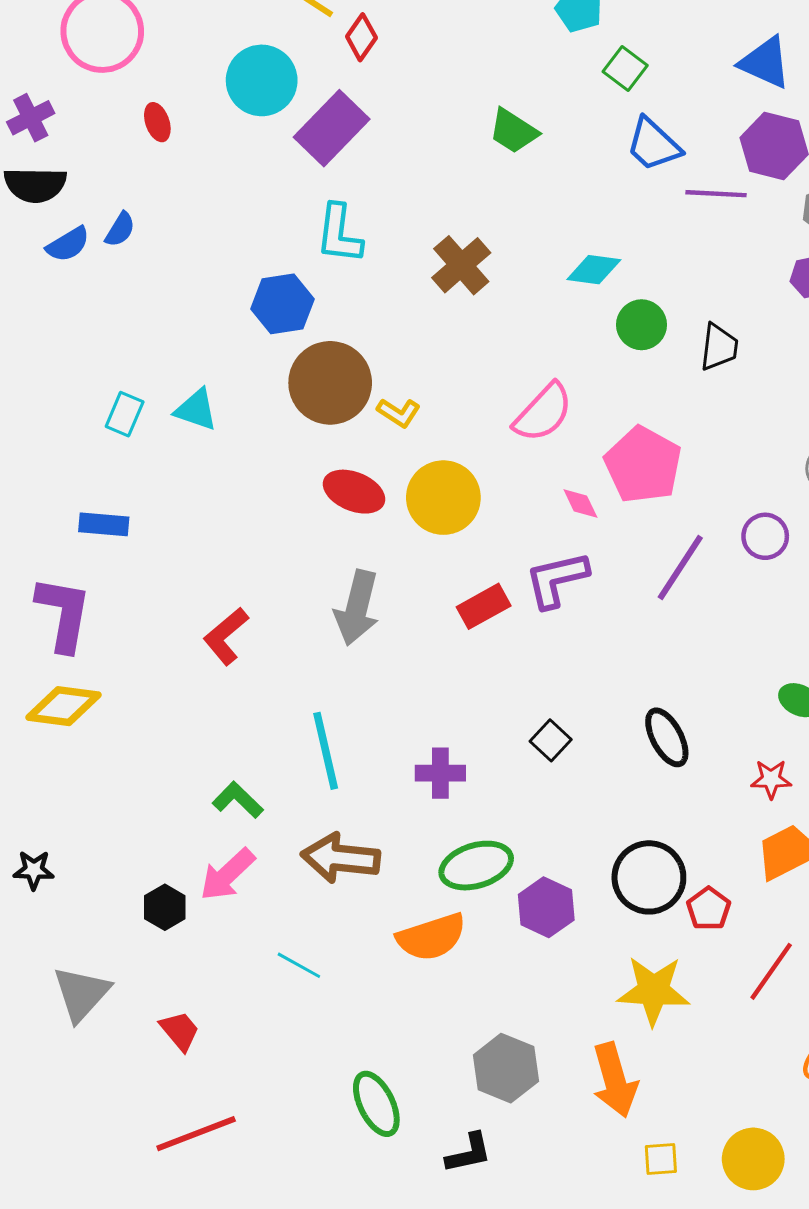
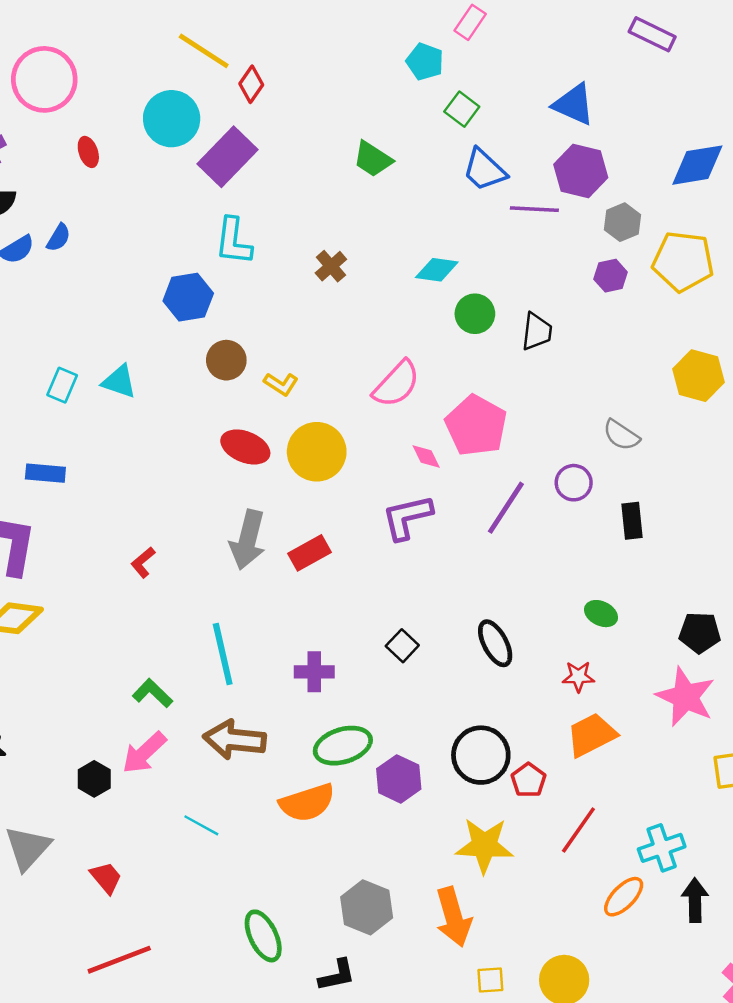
brown cross: (461, 265) -> (331, 266), size x0.7
brown circle: (330, 383) -> (226, 360), size x0.6
red rectangle: (484, 606) -> (310, 553), moved
red L-shape: (226, 636) -> (143, 562), size x0.7

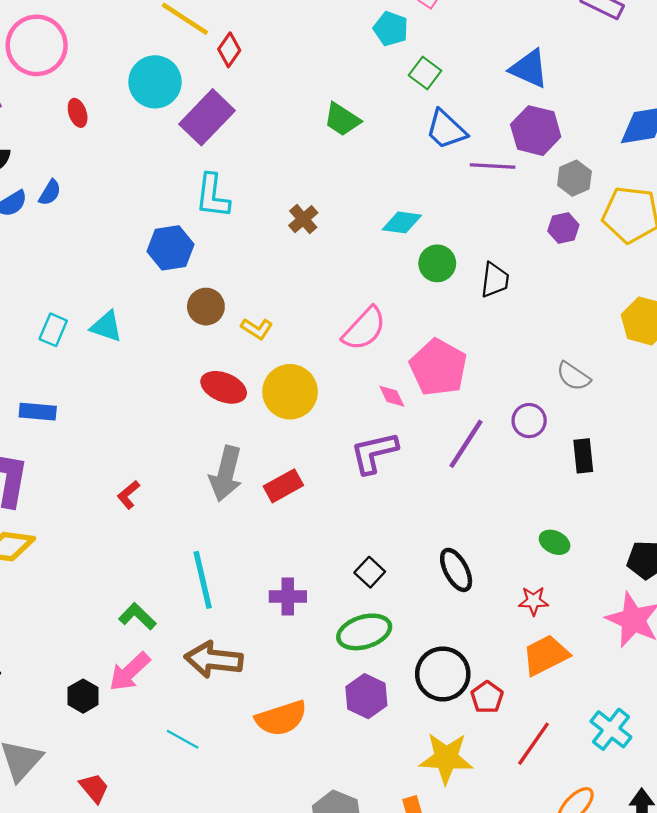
green ellipse: (343, 746) -> (364, 632), moved
cyan cross: (662, 848) -> (611, 729), moved, turned -33

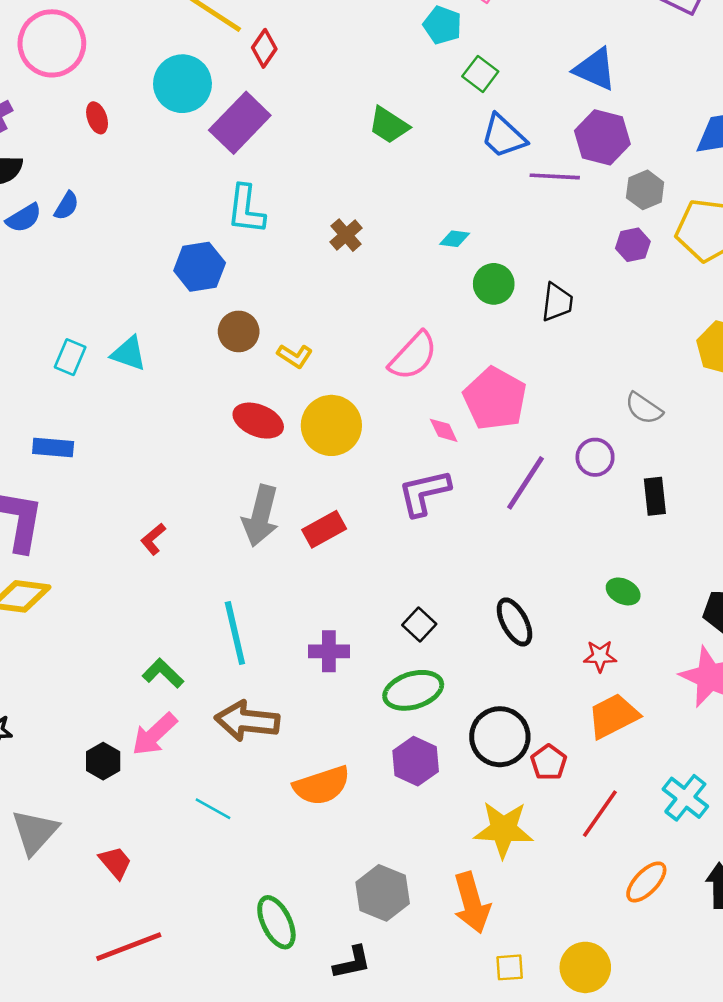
cyan diamond: (402, 222) -> (455, 239), size x0.7

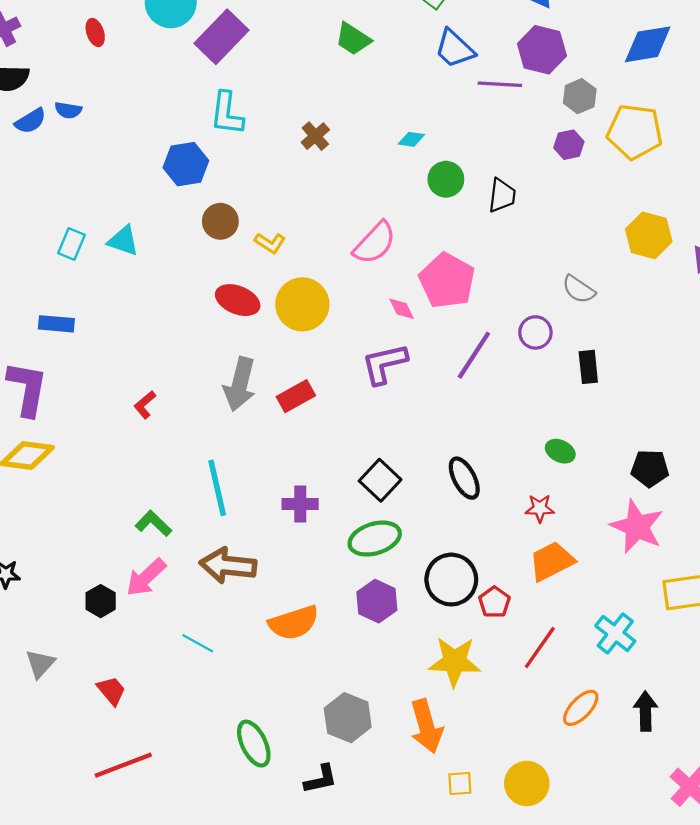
blue semicircle: (67, 206) -> (68, 110), turned 68
black square: (419, 624) -> (380, 480), size x1.4
gray triangle: (35, 832) -> (40, 664), size x0.7

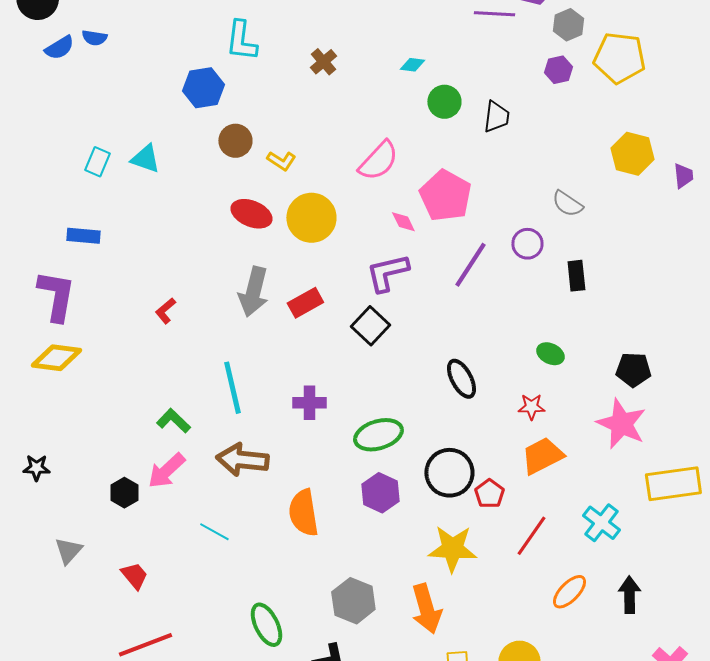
black square: (380, 480) -> (370, 326), moved
orange semicircle: (294, 623) -> (303, 513), turned 99

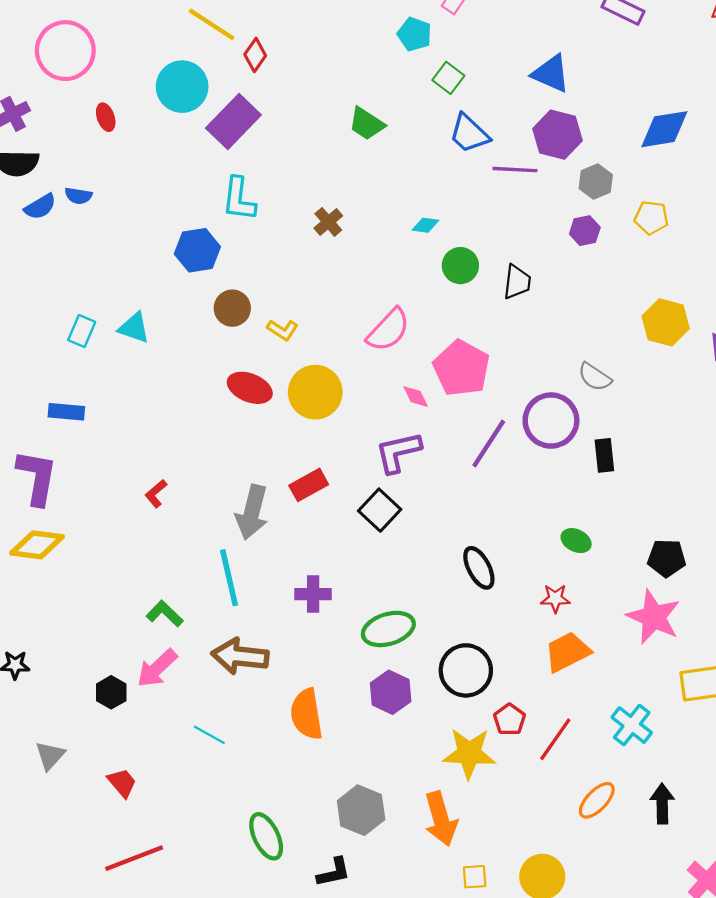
yellow pentagon: (619, 58) -> (651, 218), size x0.6
purple circle: (527, 244) -> (551, 421), size x1.6
gray arrow: (253, 292) -> (252, 512), moved
red pentagon: (489, 494) -> (509, 720), moved

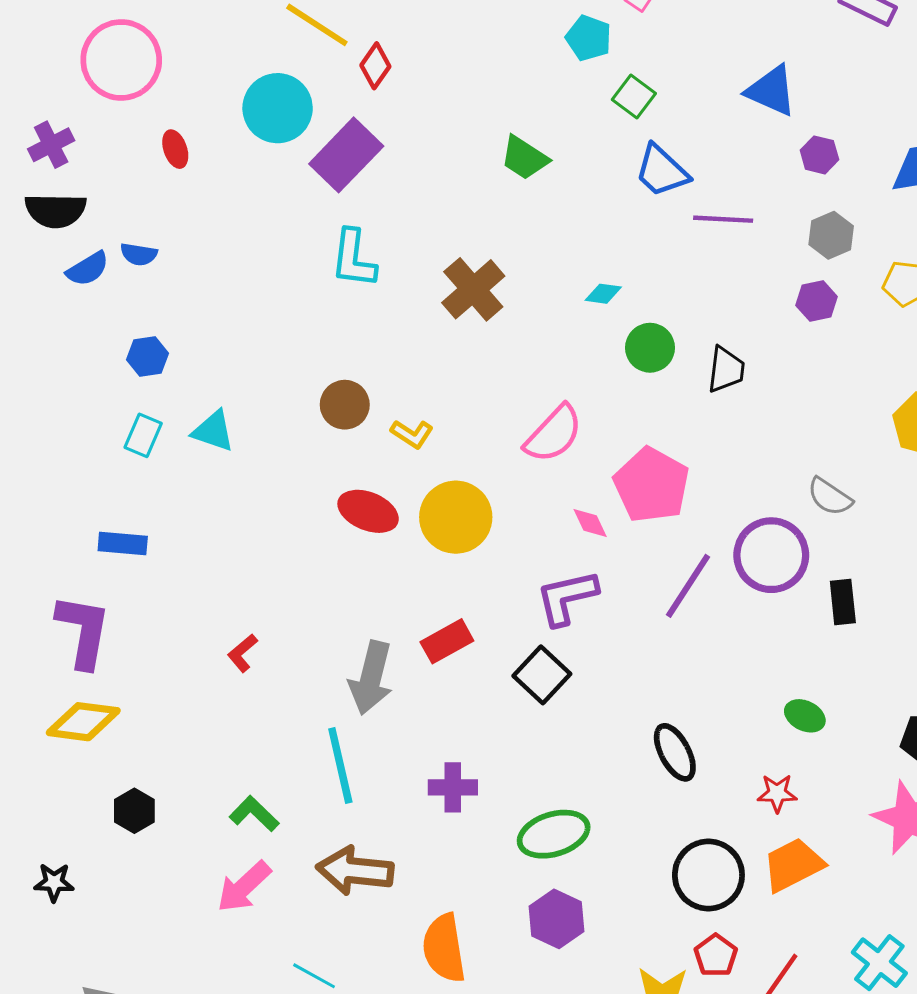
purple hexagon: (558, 135) -> (819, 155), moved, size x0.6
brown cross: (328, 222) -> (473, 289), size x1.6
blue hexagon: (197, 250) -> (148, 356), moved, size x0.7
black circle: (466, 670) -> (708, 875), moved
black hexagon: (111, 692) -> (134, 811), moved

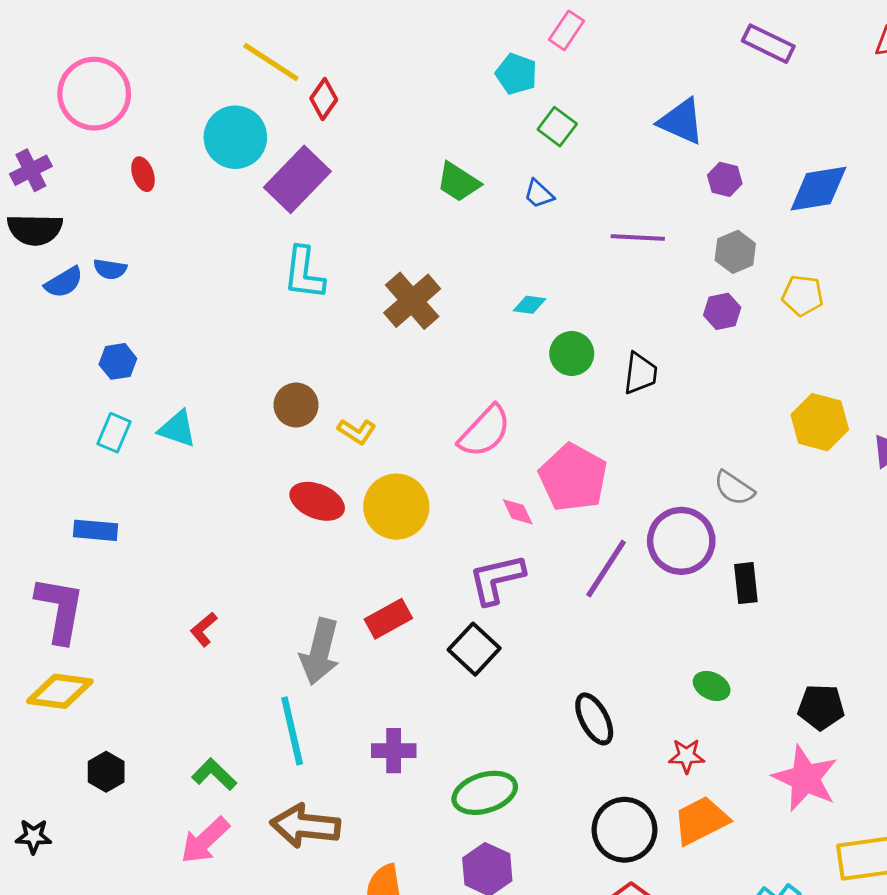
blue trapezoid: (662, 171) -> (539, 194), moved, size x0.6

